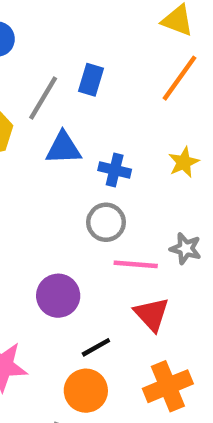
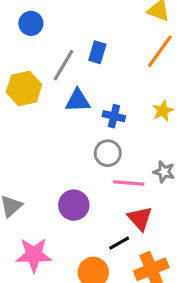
black line: (96, 347) -> (119, 243), moved

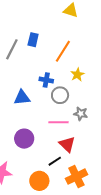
orange line: (160, 51) -> (63, 51), moved
blue triangle: (78, 101) -> (22, 98), moved
gray circle: (108, 153) -> (60, 95), moved

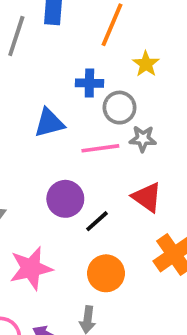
gray star: (81, 114) -> (143, 139), moved
pink line: (58, 122) -> (100, 148), moved
black line: (55, 161) -> (97, 221), moved

